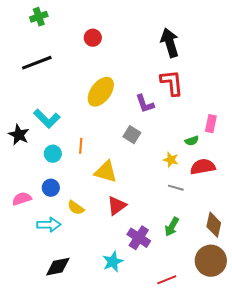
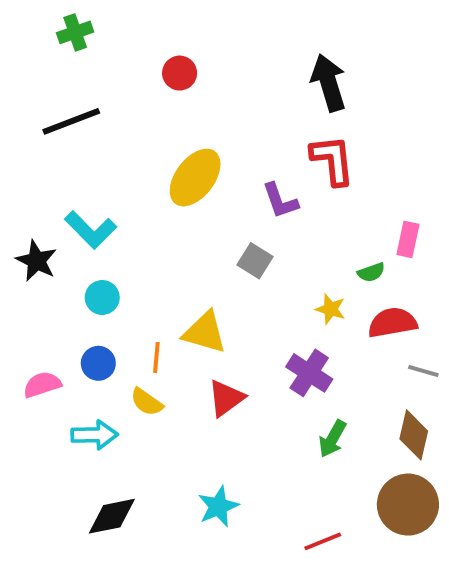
orange line: (81, 146) -> (156, 357), moved
gray line: (176, 188) -> (423, 371), moved
purple cross: (139, 238) -> (309, 373), moved

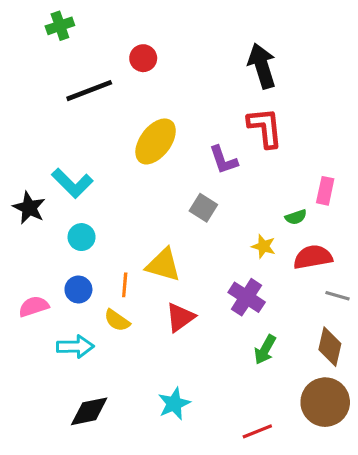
black line: (71, 121) -> (89, 91), moved

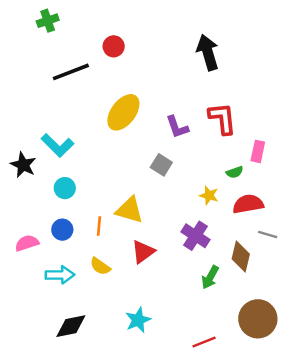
red L-shape: (265, 128) -> (222, 118), moved
yellow semicircle: (117, 320) -> (100, 266), moved
brown diamond: (330, 347) -> (241, 257), moved

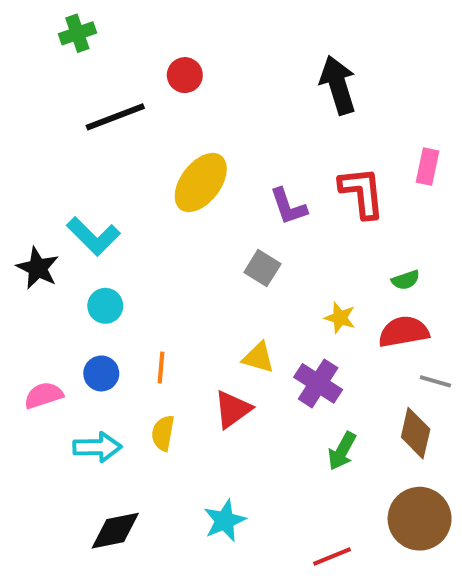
pink rectangle: (258, 151) -> (428, 167), moved
green semicircle: (235, 172) -> (406, 280), moved
yellow triangle: (130, 210) -> (258, 358), moved, size x0.7
brown diamond: (241, 257) -> (416, 433), moved
yellow semicircle: (100, 266) -> (163, 433), turned 65

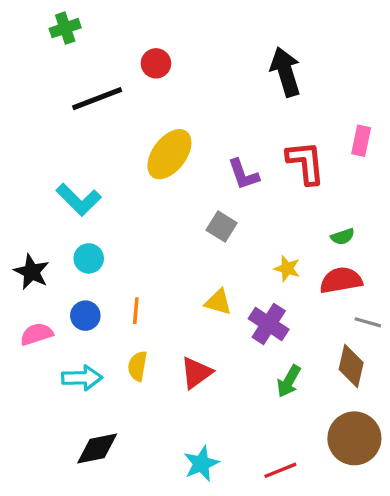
black star: (38, 268) -> (32, 272), moved
red triangle: (233, 409) -> (196, 373), moved
cyan star: (225, 521) -> (201, 464), moved

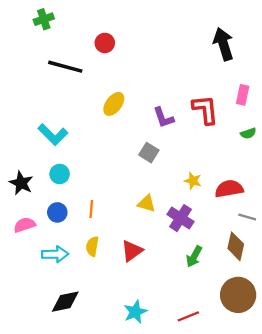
black arrow: (285, 72) -> (223, 44), moved
black line: (97, 99) -> (65, 67), turned 36
yellow ellipse: (169, 154) -> (114, 104), size x0.7
green semicircle: (343, 237) -> (248, 133), moved

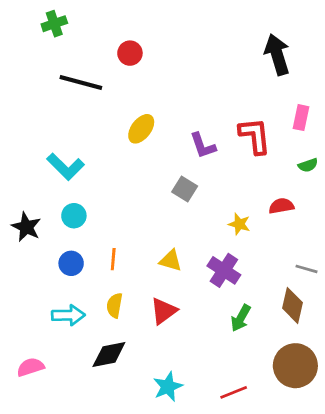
red semicircle: (229, 189) -> (281, 206), moved, size x0.7
yellow triangle: (147, 203) -> (171, 261), moved
pink semicircle: (25, 225) -> (30, 367), moved
black diamond: (65, 302) -> (109, 354), moved

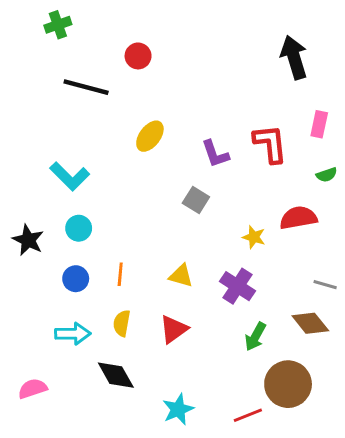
red semicircle: (281, 206) -> (298, 218), size x1.4
brown diamond: (293, 305) -> (310, 323), turned -52
black diamond: (109, 354) -> (116, 375), turned 72
brown circle: (295, 366) -> (288, 384), moved

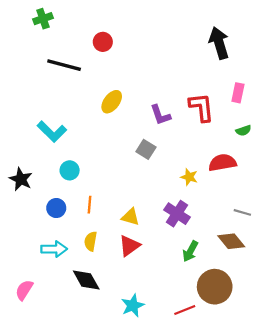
cyan circle: (79, 228) -> (70, 170), moved
yellow triangle: (181, 276) -> (130, 217), moved
pink semicircle: (33, 389) -> (24, 290), turned -40

